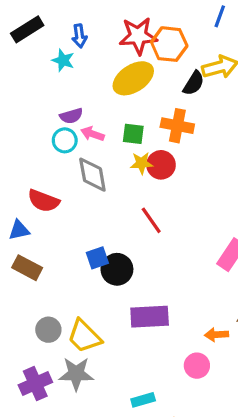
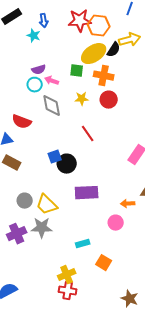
yellow ellipse: (133, 78) -> (94, 54), moved
green square: (133, 134) -> (77, 71), moved
red circle: (161, 165) -> (109, 100), moved

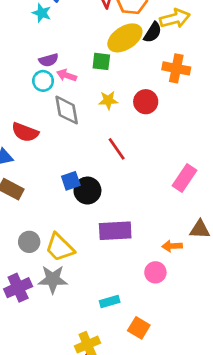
orange cross: (104, 76) -> (176, 68), moved

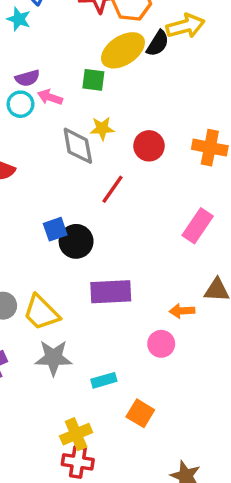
orange cross: (176, 68) -> (210, 148), moved
red circle: (146, 102) -> (149, 146), moved
gray diamond: (67, 110) -> (78, 146), moved
red line: (117, 149) -> (113, 189), turned 70
gray star: (53, 279) -> (53, 358), moved

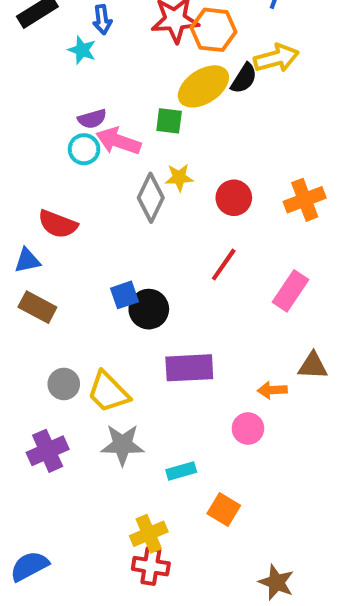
pink arrow: (50, 97) -> (118, 141), size x1.5
gray diamond: (78, 146) -> (151, 198), turned 36
orange cross: (210, 148) -> (305, 200), turned -32
red line: (113, 189) -> (224, 265), moved

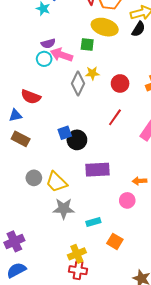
black semicircle: (244, 78) -> (139, 29), moved
yellow ellipse: (203, 86) -> (105, 27), turned 50
purple cross: (48, 451) -> (14, 241), moved

